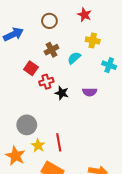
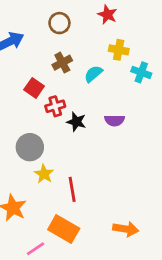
cyan cross: (109, 65) -> (141, 72), moved
gray circle: (27, 125) -> (30, 147), moved
yellow star: (38, 146) -> (44, 174), moved

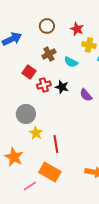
red star: (107, 15) -> (77, 29), moved
cyan semicircle: (93, 74) -> (71, 62), turned -112
purple semicircle: (114, 120) -> (86, 95), turned 48
black star: (76, 122) -> (62, 87), moved

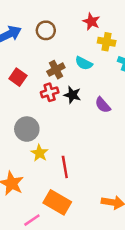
brown circle: (47, 26) -> (46, 30), moved
brown cross: (49, 54) -> (56, 70), moved
red square: (29, 72) -> (18, 77), moved

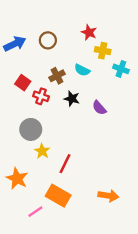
red cross: (50, 92) -> (41, 96), moved, turned 35
red line: (65, 167) -> (65, 164), turned 36

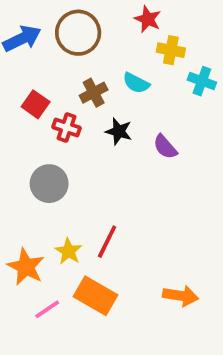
brown circle: (48, 40) -> (78, 33), size x1.5
yellow star: (42, 151) -> (68, 251), moved
pink line: (35, 212) -> (47, 309), moved

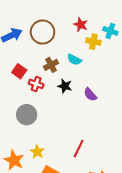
cyan cross: (202, 81) -> (110, 31), moved
red line: (107, 242) -> (79, 149), moved

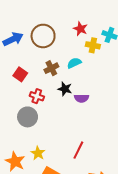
cyan semicircle: (74, 60) -> (74, 63), turned 128
red cross: (36, 84) -> (37, 96), moved
purple semicircle: (90, 95) -> (81, 98), moved, turned -48

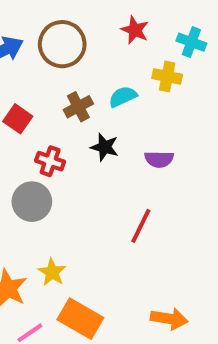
yellow cross: (93, 45) -> (167, 76), moved
purple semicircle: (81, 98) -> (159, 159), moved
red line: (78, 150) -> (141, 226), moved

